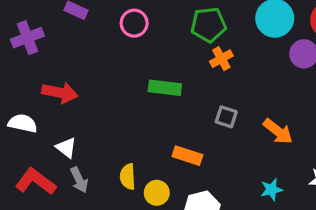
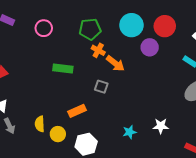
orange cross: (221, 59) -> (98, 50), turned -32
orange arrow: (278, 131) -> (115, 63), moved
orange rectangle: (187, 156) -> (77, 111), turned -42

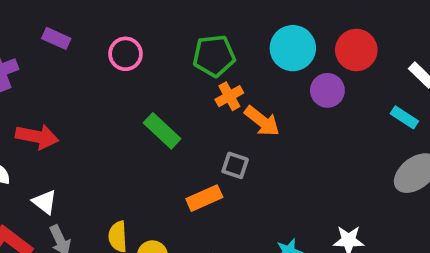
orange cross: (98, 50) -> (229, 96), turned 32
green rectangle: (63, 69) -> (162, 131), turned 36
orange rectangle: (77, 111) -> (204, 198), moved

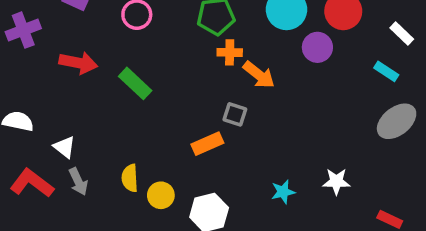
orange cross: (229, 96) -> (230, 52), turned 30
green rectangle: (162, 131) -> (135, 83), moved
red arrow: (37, 137) -> (78, 63), moved

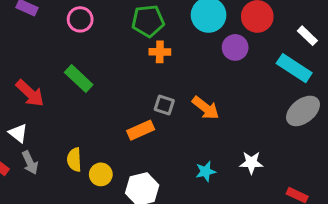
red arrow: (78, 63) -> (30, 93), moved, turned 32
cyan rectangle: (386, 71) -> (294, 68), size x1.6
orange arrow: (259, 75) -> (206, 108), moved

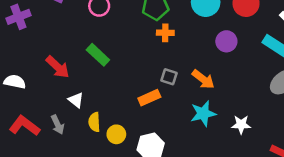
purple circle: (235, 47) -> (226, 41), moved
white triangle: (18, 133) -> (76, 100), moved
cyan star: (206, 171) -> (203, 114), moved, size x1.5

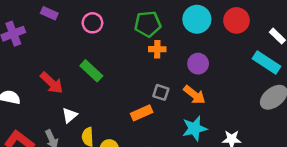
purple circle: (226, 41) -> (198, 64), moved
white triangle: (76, 100) -> (70, 115), turned 42

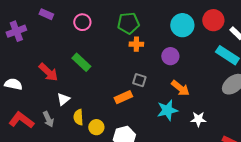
cyan circle: (197, 19) -> (182, 25), moved
red circle: (236, 20) -> (213, 20), moved
orange arrow: (194, 95) -> (180, 88), moved

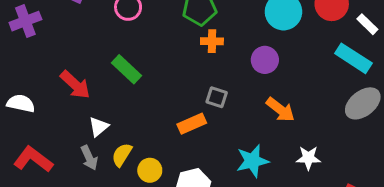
cyan star: (167, 110) -> (252, 161), moved
yellow semicircle: (78, 117) -> (122, 155), turned 35
gray arrow: (48, 119) -> (89, 158), moved

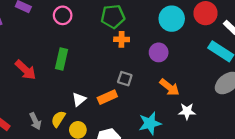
green rectangle: (126, 69) -> (62, 59), turned 60
white triangle: (99, 127) -> (79, 99), moved
white star: (308, 158) -> (187, 111), moved

